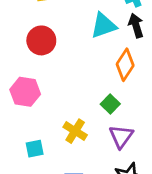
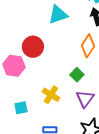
cyan triangle: (104, 26) -> (58, 15), moved
red circle: (41, 40) -> (33, 47), moved

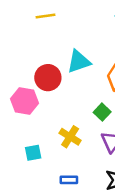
cyan triangle: (58, 15) -> (79, 62), moved

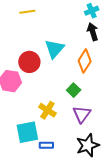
cyan triangle: (79, 62) -> (55, 49), turned -30
cyan square: (33, 153) -> (27, 132), moved, size x1.6

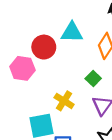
cyan triangle: (55, 49) -> (72, 32), turned 50

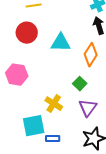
red circle: (44, 47) -> (27, 33), moved

